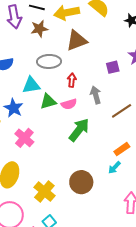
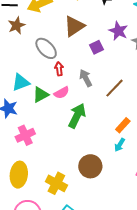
brown triangle: (77, 40) -> (74, 26), moved
gray ellipse: (49, 61) -> (46, 48), moved, turned 60
pink cross: (24, 138) -> (25, 135), turned 36

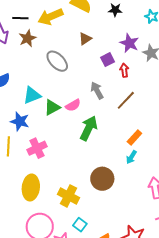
brown triangle: (74, 26) -> (85, 39), size x0.6
red arrow: (59, 69) -> (124, 70), moved

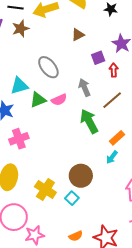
gray ellipse: (57, 61) -> (48, 67), moved
green arrow: (89, 128) -> (89, 121), moved, turned -60
cyan square: (80, 225) -> (72, 198), moved

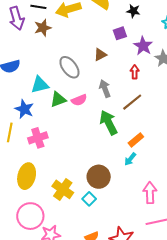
brown triangle: (78, 35) -> (100, 55), moved
purple square: (98, 58) -> (120, 33), moved

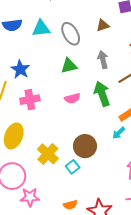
cyan triangle: (40, 85) -> (41, 28), moved
green triangle: (58, 99) -> (69, 66), moved
pink semicircle: (79, 100) -> (72, 98), moved

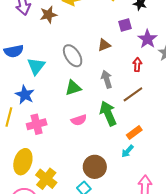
cyan triangle: (41, 28) -> (36, 66), moved, turned -42
yellow cross: (48, 154) -> (46, 179), moved

